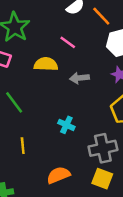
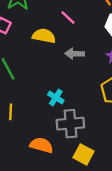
gray cross: (103, 148) -> (70, 124), moved
orange semicircle: (58, 175) -> (41, 145), turned 30

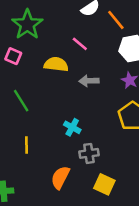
gray cross: (70, 124) -> (89, 153), size x0.7
orange semicircle: (41, 145) -> (60, 177), turned -75

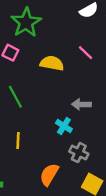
pink line: (80, 44) -> (85, 53), moved
gray arrow: (89, 81) -> (81, 104), moved
gray cross: (89, 153) -> (79, 153), turned 30

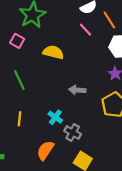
pink line: (85, 53) -> (85, 30), moved
cyan cross: (64, 126) -> (55, 117), moved

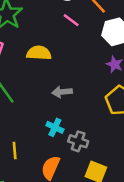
gray arrow: (77, 90) -> (62, 92), moved
yellow line: (19, 119) -> (15, 151), moved

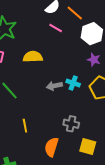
cyan cross: (55, 127) -> (73, 83), moved
yellow line: (15, 151) -> (25, 126), moved

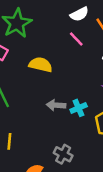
cyan cross: (73, 83) -> (79, 108), turned 32

